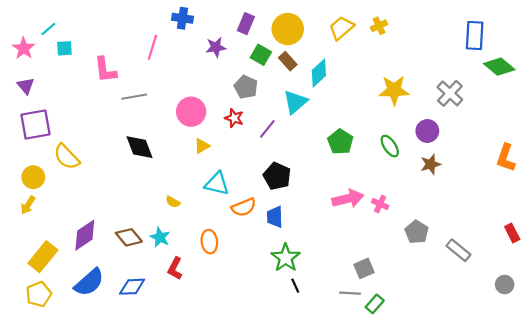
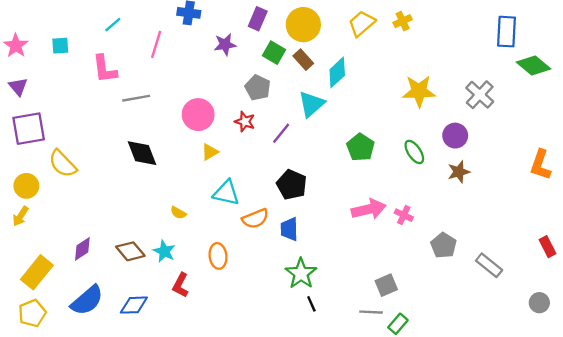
cyan line: (48, 29) -> (113, 25), moved
purple diamond: (85, 235) -> (82, 249), size x0.7

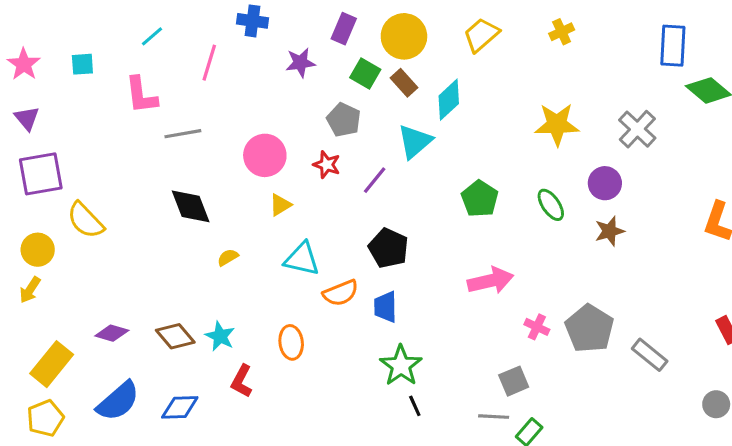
yellow cross: (403, 21) -> (562, 32), moved
yellow semicircle: (178, 213) -> (228, 257), moved, turned 119
pink cross: (404, 215) -> (537, 327), moved
gray pentagon: (444, 245) -> (589, 328), size x1.4
purple diamond: (82, 249) -> (112, 333), turned 50

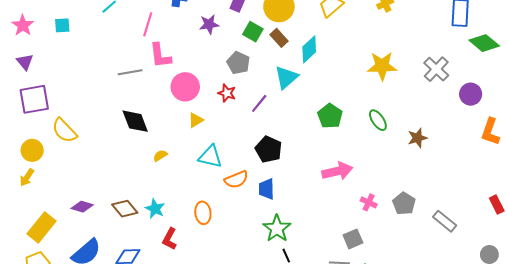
pink L-shape: (141, 95) -> (160, 56), moved
purple circle: (605, 183) -> (471, 94), moved
gray pentagon: (589, 328) -> (404, 203), size x0.7

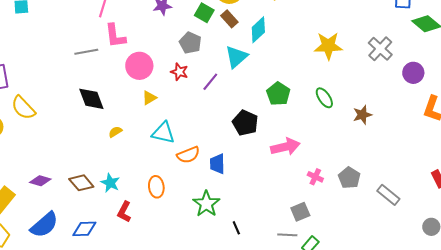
black pentagon: (269, 149) -> (245, 123), moved
green star: (277, 228) -> (206, 204), moved

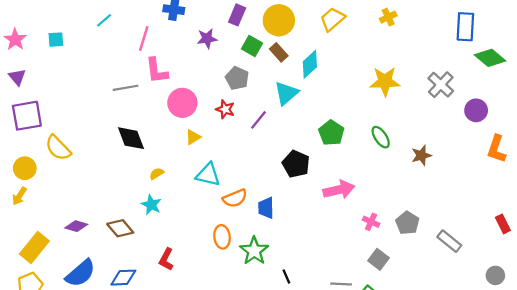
cyan star: (110, 183) -> (151, 205), moved
orange ellipse: (156, 187) -> (222, 237), moved
gray square: (300, 212) -> (379, 259), moved, turned -30

